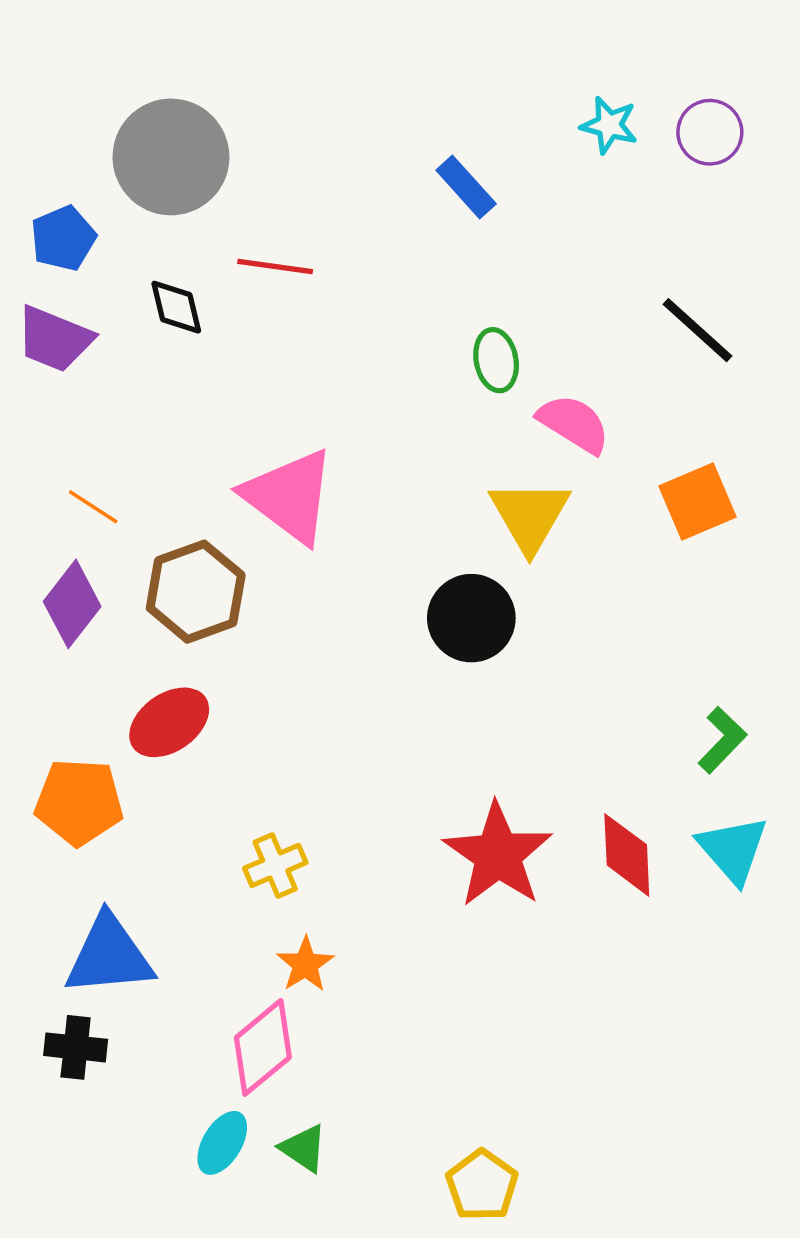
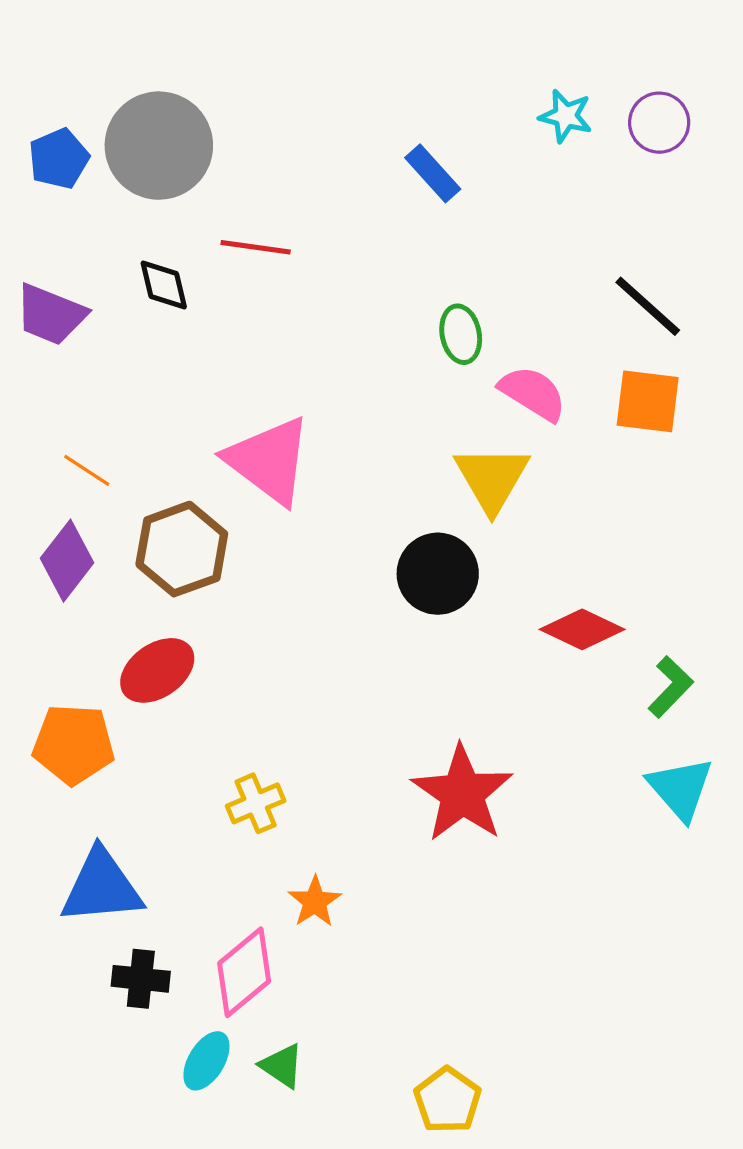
blue pentagon: (63, 238) -> (59, 159), moved
orange square: (697, 502) -> (648, 401), moved, turned 30
red diamond: (627, 855) -> (582, 629), moved, turned -62
orange star: (305, 964) -> (315, 902), moved
black cross: (76, 1047) -> (141, 979), moved

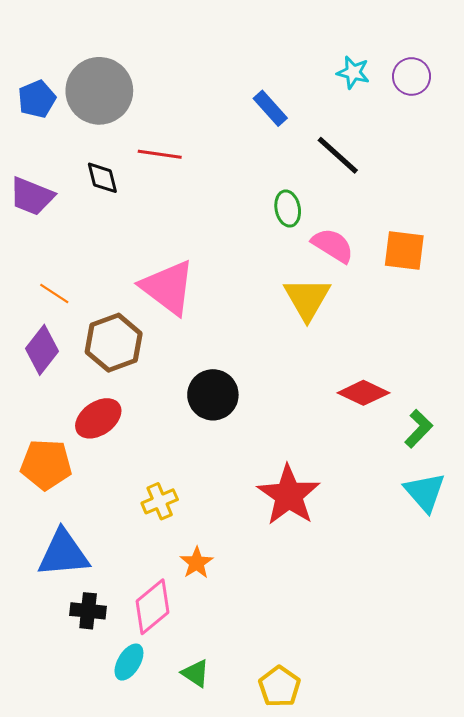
black line: (648, 306) -> (338, 155), moved
black circle: (438, 574) -> (213, 395), moved
green triangle: (282, 1066) -> (196, 673), moved

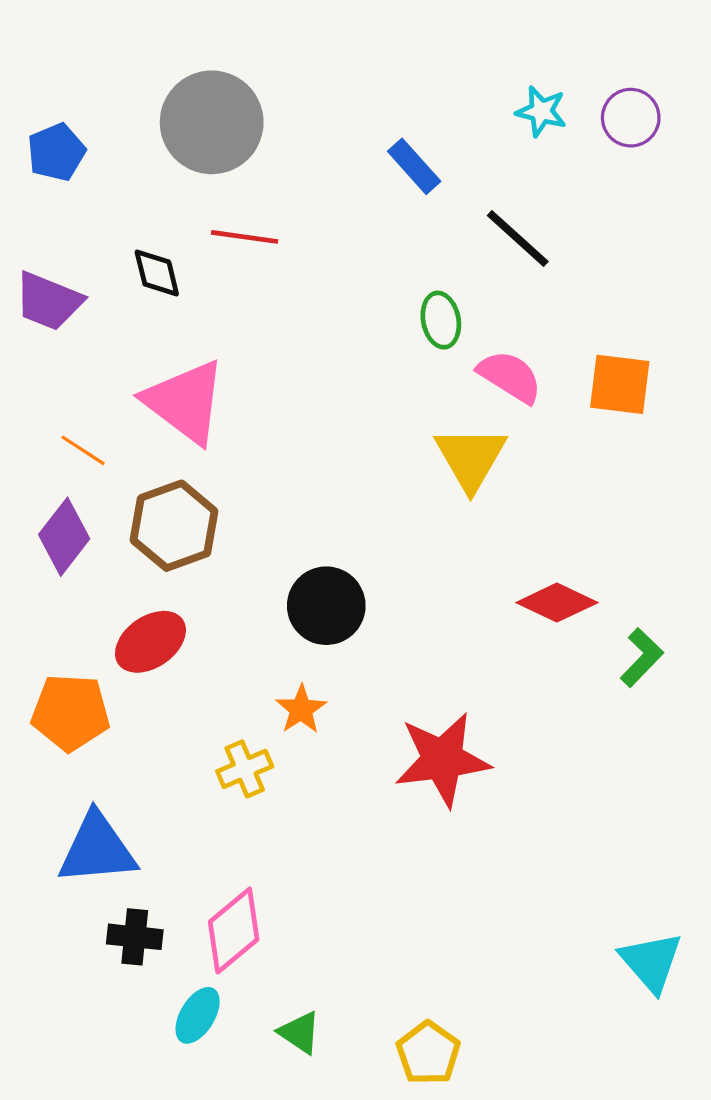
gray circle: (99, 91) -> (212, 122), moved
pink triangle: (168, 287) -> (185, 402), moved
cyan triangle: (425, 492) -> (651, 962), moved
red star: (289, 495) -> (442, 760), turned 30
orange star: (197, 563) -> (301, 709), moved

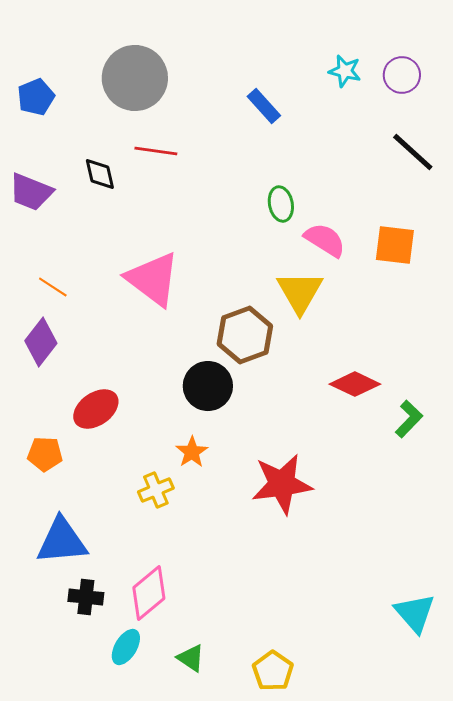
black line: (518, 238) -> (413, 152), moved
pink triangle: (185, 402) -> (153, 279), moved
brown hexagon: (174, 526) -> (245, 335), moved
orange pentagon: (70, 712) -> (45, 454), size x0.7

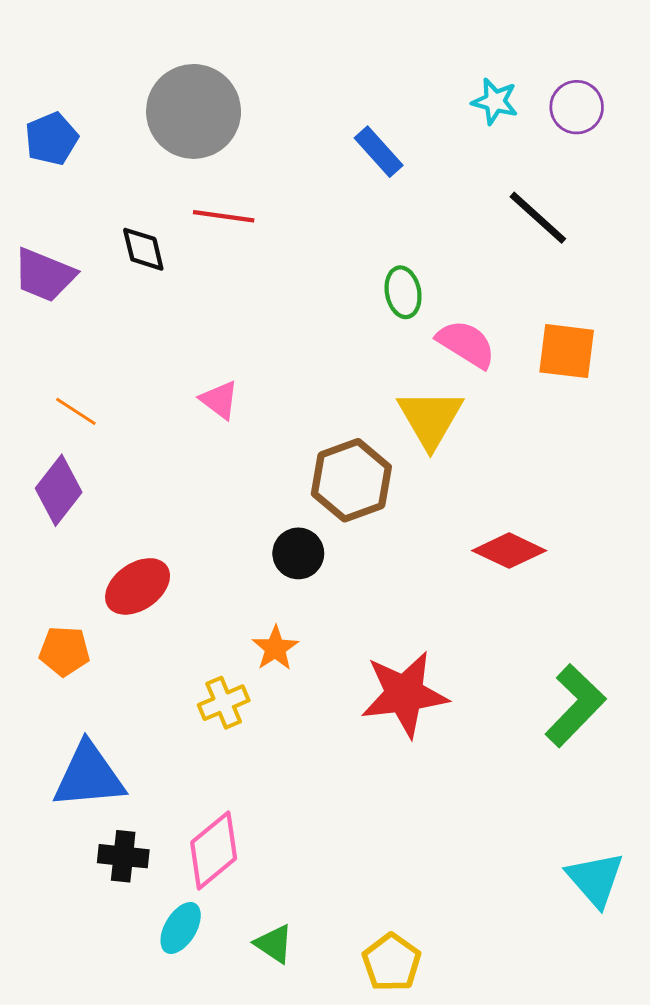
black line: (413, 152) -> (538, 218), moved
pink triangle: (153, 279) -> (219, 400), size x0.5
black circle: (208, 386) -> (298, 553), size x0.7
green L-shape: (409, 419) -> (575, 706), moved, size x1.5

